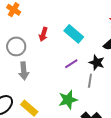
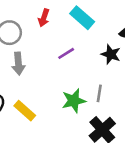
purple line: (71, 64) -> (66, 53), moved
gray line: (90, 81) -> (99, 93), moved

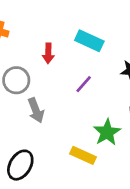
yellow rectangle: (25, 111) -> (83, 155), moved

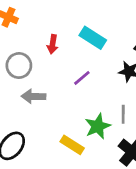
gray arrow: (36, 110) -> (33, 96), turned 105

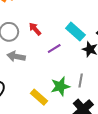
cyan rectangle: (93, 38) -> (75, 32), moved
red arrow: (53, 44) -> (35, 29), moved, turned 120

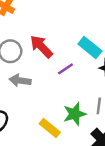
red arrow: (35, 29) -> (41, 46), size x1.5

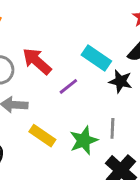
yellow rectangle: (50, 128) -> (42, 136), moved

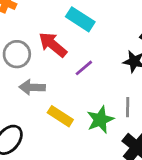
cyan rectangle: (96, 58) -> (80, 19), moved

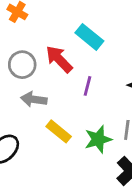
purple line: (84, 68) -> (88, 86), turned -42

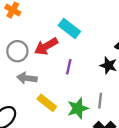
red arrow: (59, 59) -> (46, 46), turned -75

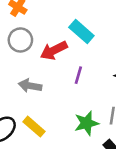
gray circle: (17, 51) -> (20, 40), moved
yellow rectangle: (47, 103) -> (34, 127), moved

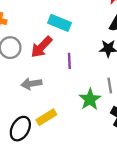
yellow rectangle: (34, 127) -> (46, 117), turned -54

